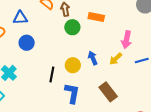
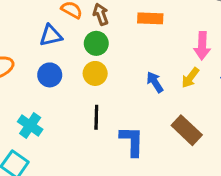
blue triangle: (20, 18) -> (51, 35), moved
green circle: (72, 27) -> (96, 43), moved
yellow circle: (73, 65) -> (95, 73), moved

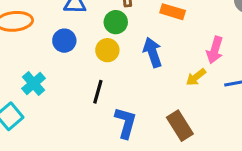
blue arrow: (155, 82) -> (153, 52), moved, size x1.4

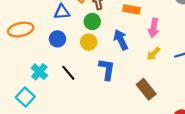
pink arrow: (215, 50) -> (154, 28), moved
black line: (98, 92) -> (68, 73), moved, turned -49
blue L-shape: (126, 123) -> (107, 69), moved

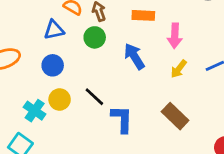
yellow circle: (89, 42) -> (60, 99), moved
blue L-shape: (107, 69) -> (122, 119), moved
black line: (68, 73) -> (94, 97), moved

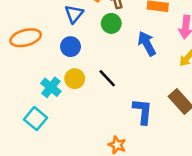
blue triangle: (54, 30) -> (74, 14), turned -42
blue L-shape: (122, 119) -> (143, 111), moved

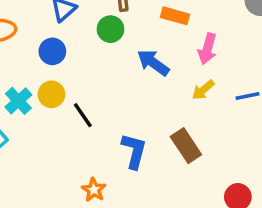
blue arrow: (147, 44) -> (153, 63), turned -35
black line: (107, 78) -> (83, 115), moved

